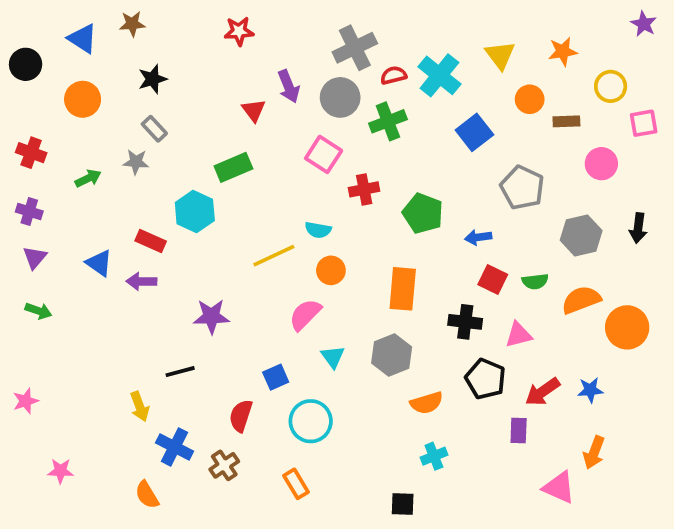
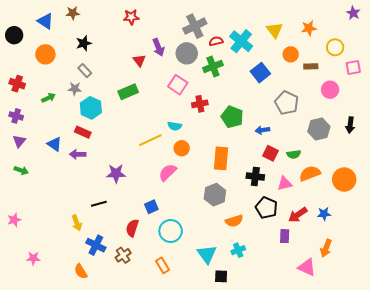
cyan hexagon: (195, 211) -> (91, 108), moved
orange semicircle: (581, 300) -> (310, 173), moved
cyan triangle: (333, 357) -> (207, 254), moved, size x1.5

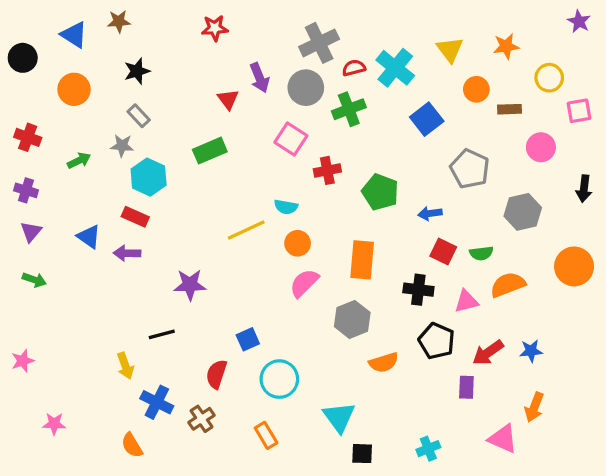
black arrow: (350, 125) -> (584, 189), moved
pink semicircle: (168, 172) -> (304, 283), moved
orange circle: (344, 180) -> (574, 266), moved
cyan cross: (238, 250) -> (428, 449), moved

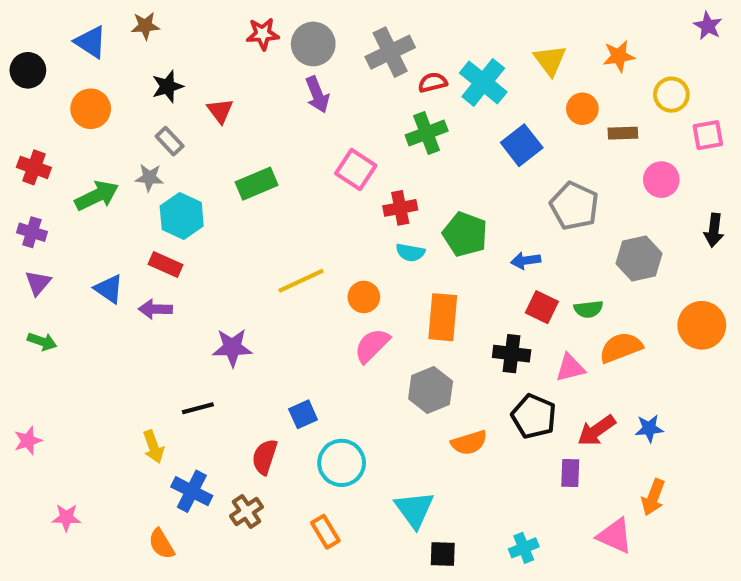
gray circle: (306, 88) -> (313, 44), moved
red triangle: (228, 99) -> (220, 111), moved
green arrow: (79, 160) -> (97, 196), size x1.5
cyan semicircle: (286, 207) -> (410, 252), moved

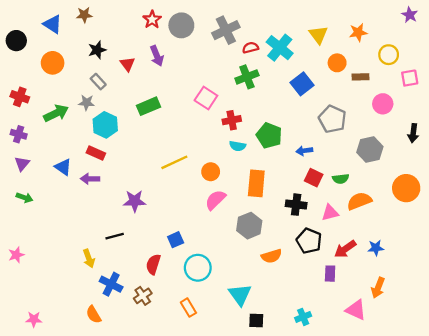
red star: (263, 34) -> (152, 20), turned -30
purple arrow: (317, 95) -> (157, 56), moved
pink star: (66, 518) -> (34, 319), moved

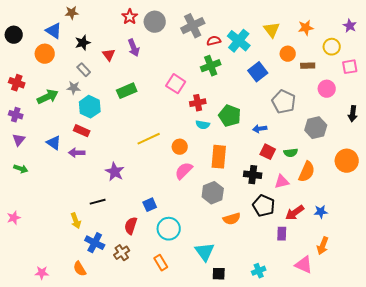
purple star: (410, 15) -> (350, 26), moved
blue triangle: (53, 24) -> (54, 31), moved
purple star: (135, 201) -> (115, 172), turned 30
orange semicircle: (359, 201) -> (307, 172), turned 135
pink star: (34, 319) -> (42, 273), moved

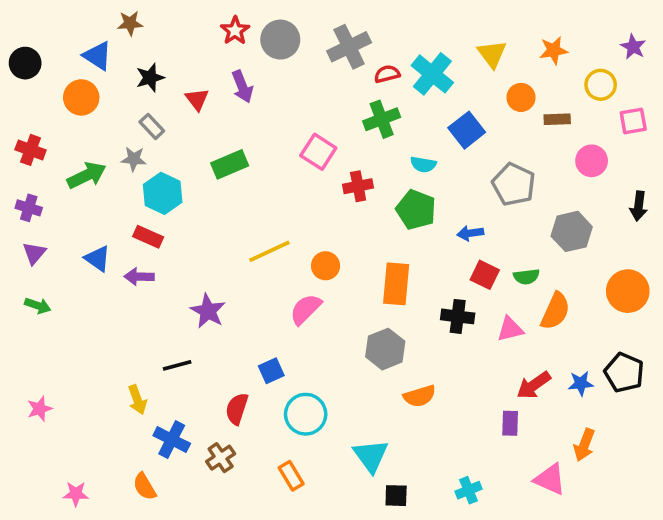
cyan semicircle: (203, 125) -> (423, 164), moved
pink semicircle: (184, 171) -> (306, 309), moved
black pentagon: (264, 206) -> (624, 373), moved
pink star: (14, 218) -> (40, 409), moved

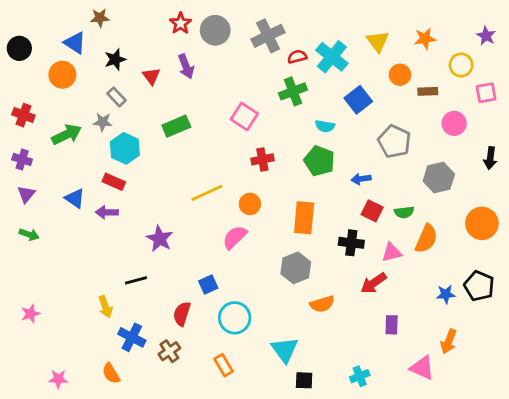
red cross: (358, 186) -> (262, 159), moved
red arrow: (534, 385) -> (374, 283), moved

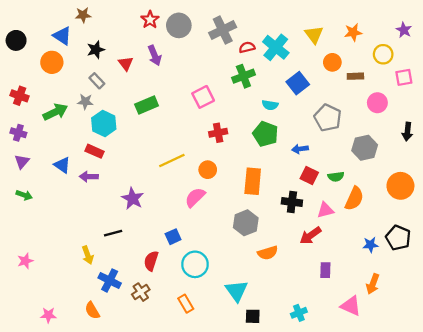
pink square: (244, 116) -> (203, 97), turned 30

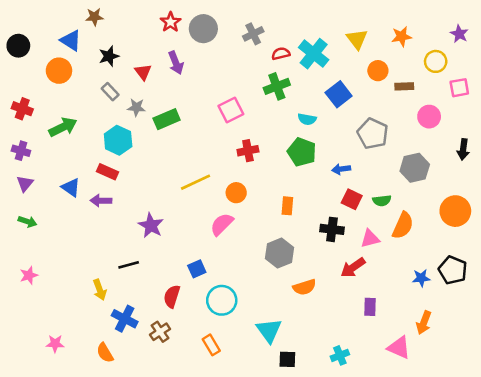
gray cross: (223, 30) -> (253, 34), size x0.7
gray star: (85, 102) -> (136, 107), moved
orange rectangle: (253, 181) -> (287, 206), size x0.6
pink star: (25, 261) -> (29, 275), moved
pink star: (48, 315) -> (55, 344), moved

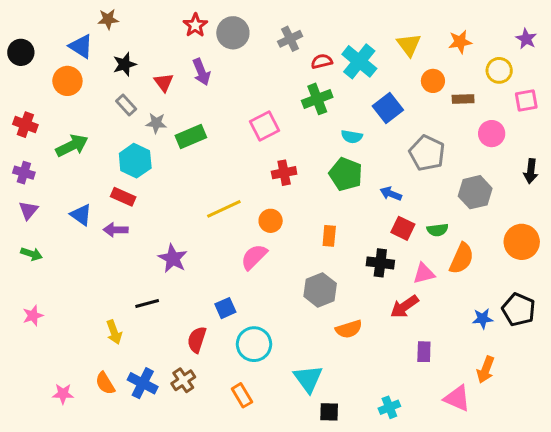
blue arrow: (341, 169) -> (391, 194), turned 30
blue cross: (125, 319) -> (143, 383), moved
orange semicircle: (105, 353) -> (105, 383), moved

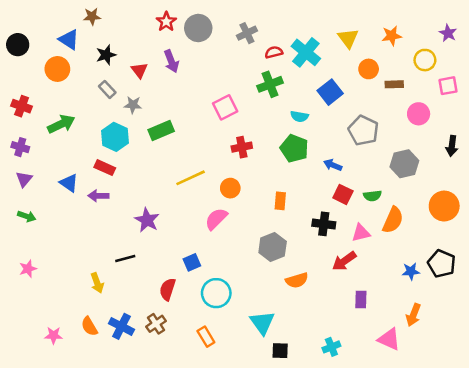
green rectangle: (191, 137) -> (161, 130), moved

